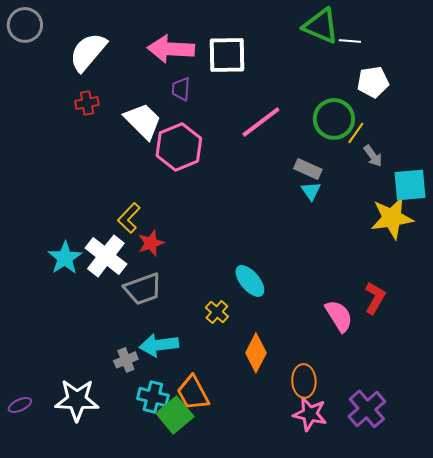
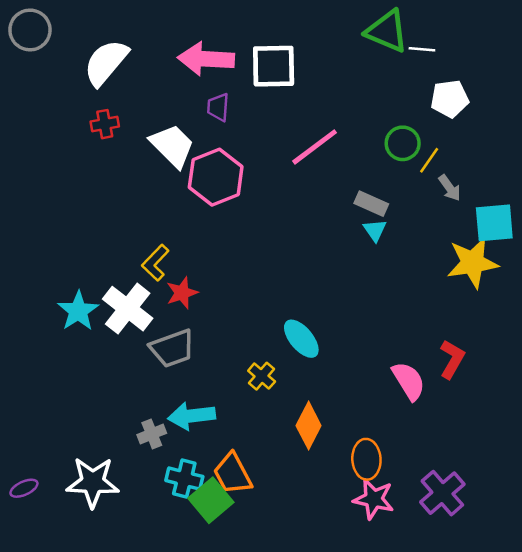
green circle: (334, 119) -> (403, 143), size x0.7

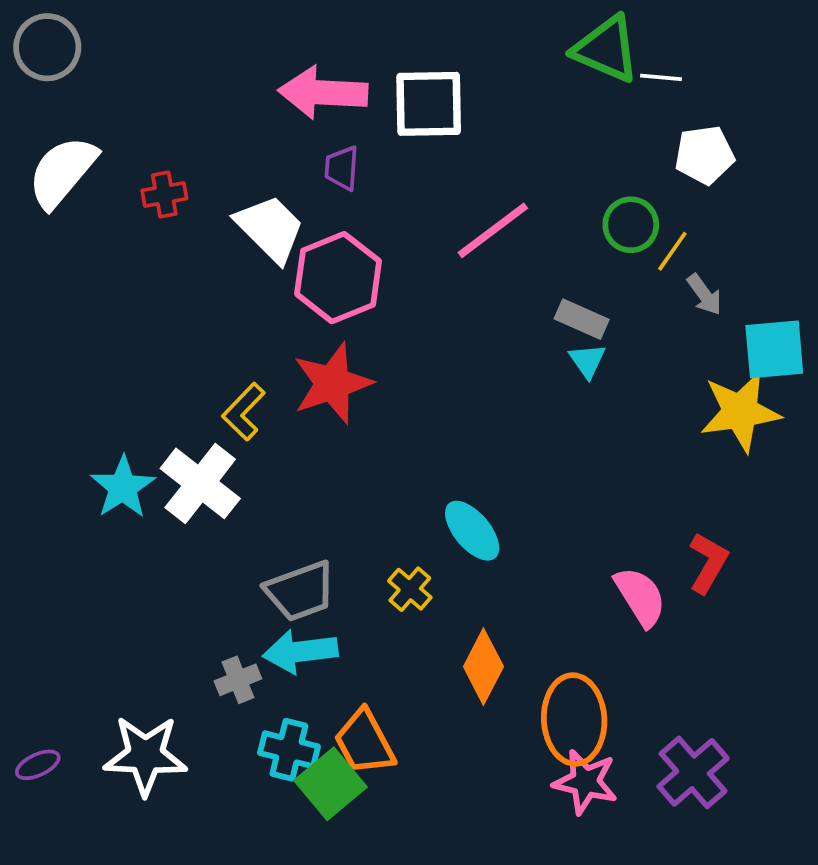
white semicircle: (106, 63) -> (62, 172), moved
red star: (182, 293) -> (332, 383), moved, size x1.6
gray trapezoid: (172, 348) -> (300, 591), moved
orange ellipse: (366, 459) -> (574, 720), size x1.4

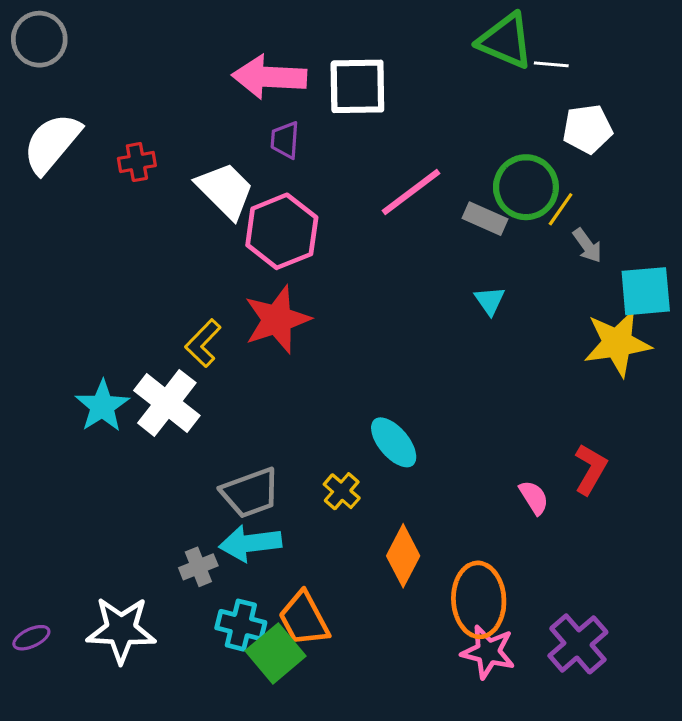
green circle: (631, 225) -> (526, 187), size x1.4
gray rectangle: (582, 319) -> (485, 219), moved
pink semicircle: (640, 597) -> (534, 498), size x0.7

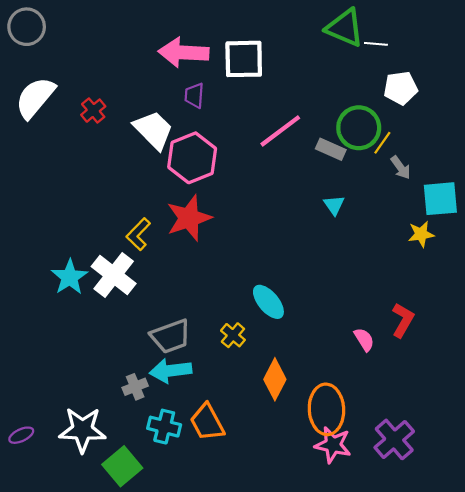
red cross: (137, 162) -> (93, 111), turned -30
yellow star: (617, 343) -> (421, 234), size x0.6
green square: (276, 653) -> (122, 466), moved

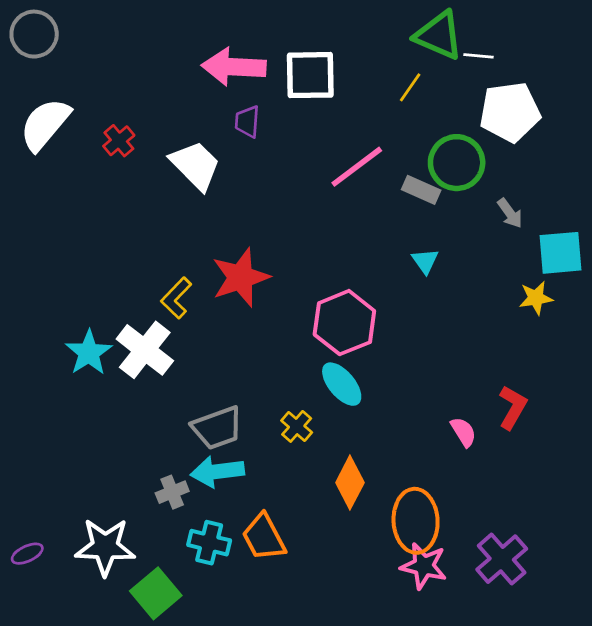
white pentagon: (401, 88) -> (510, 112), size x1.4
yellow line: (382, 143) -> (410, 87), moved
pink hexagon: (192, 158) -> (344, 323), moved

